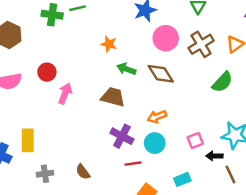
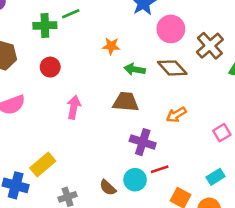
brown cross: (201, 44) -> (210, 46), moved
red circle: (47, 72) -> (50, 67), moved
yellow rectangle: (28, 140) -> (43, 164), turned 60
cyan circle: (155, 143) -> (135, 180), moved

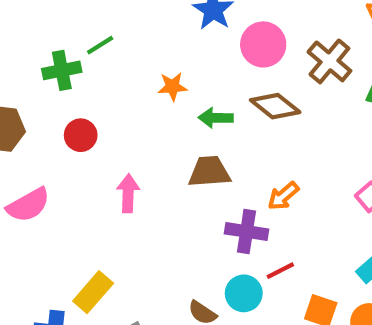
orange arrow: (176, 115) -> (283, 196), moved

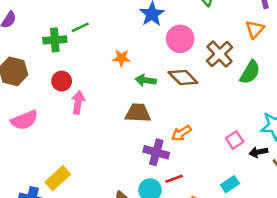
pink arrow: (128, 193) -> (78, 102), moved

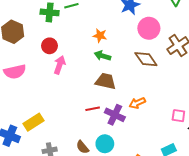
green arrow: (146, 80) -> (103, 56), moved
pink square: (235, 140) -> (178, 116), turned 32
red line: (174, 179) -> (93, 109), moved

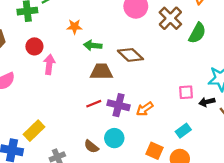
orange star: (100, 36) -> (74, 27), moved
brown diamond: (146, 59) -> (130, 55), moved
orange arrow: (137, 103) -> (145, 109), moved

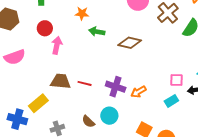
brown diamond: (130, 55) -> (130, 43), turned -35
brown trapezoid: (101, 72) -> (61, 81), moved
red line: (94, 104) -> (85, 83), moved, turned 32
cyan rectangle: (183, 131) -> (171, 101), moved

